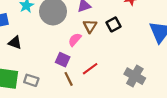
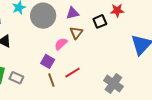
black square: (113, 24) -> (100, 21), moved

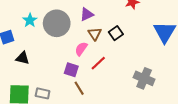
black square: (100, 21) -> (116, 33), moved
red line: (72, 73) -> (98, 63), moved

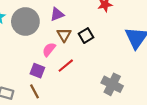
brown line: (79, 88) -> (35, 91), moved

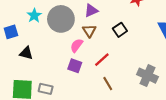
brown triangle: (64, 35) -> (89, 31), moved
pink semicircle: (49, 49) -> (77, 45), moved
brown line: (35, 91) -> (108, 84), moved

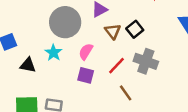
cyan star: (34, 15) -> (53, 53), moved
brown triangle: (89, 31) -> (113, 31), moved
gray cross: (147, 76) -> (146, 61), moved

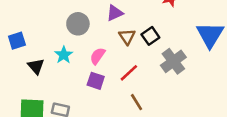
gray circle: (65, 22) -> (78, 24), size x0.7
gray cross: (146, 61) -> (173, 61), moved, turned 30
black triangle: (28, 65) -> (36, 66), turned 35

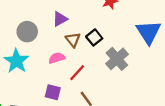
cyan star: (64, 55) -> (16, 61), size x1.5
pink semicircle: (98, 56) -> (57, 58), moved, turned 42
purple square: (96, 81) -> (53, 92), moved

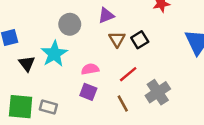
pink semicircle: (57, 58) -> (90, 69), moved
gray cross: (117, 59) -> (158, 92), moved
red line: (77, 73) -> (128, 74), moved

